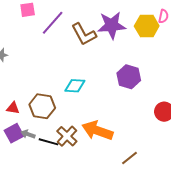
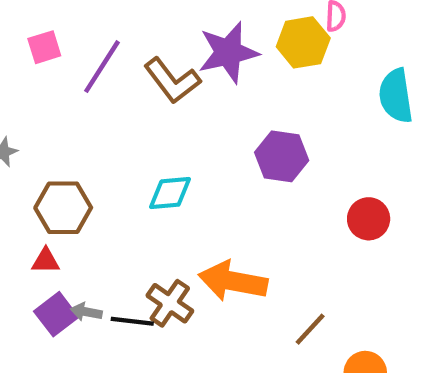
brown hexagon: (42, 106) -> (63, 208), moved

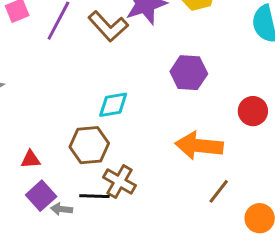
brown hexagon: (63, 208) -> (89, 145), moved
orange arrow: (233, 281) -> (199, 146), moved
gray arrow: (86, 312) -> (62, 209), moved

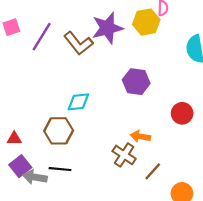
orange arrow: (199, 146) -> (140, 136), size x0.6
brown cross: (120, 181) -> (124, 155), moved
gray arrow: (62, 209) -> (35, 177), size x1.5

